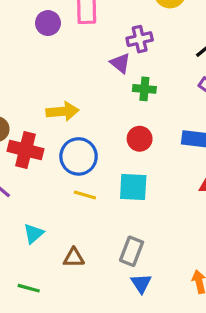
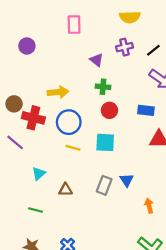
purple circle: (48, 23) -> (27, 46), moved
purple cross: (140, 39) -> (124, 47), moved
green cross: (144, 89) -> (103, 87), moved
blue triangle: (141, 283) -> (127, 180), moved

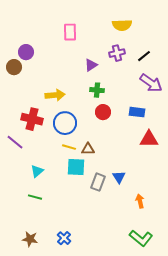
purple triangle: (97, 60) -> (91, 65), turned 48
brown circle: (14, 104) -> (14, 67), moved
cyan square: (105, 142) -> (76, 167), moved
brown triangle: (65, 190) -> (88, 149), moved
green line: (35, 210) -> (35, 197), moved

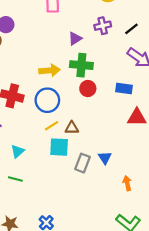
green cross: (97, 90) -> (81, 65), size x1.5
yellow arrow: (55, 95) -> (49, 70), moved
yellow line: (69, 147) -> (52, 126), turned -48

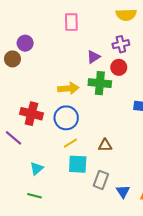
red circle: (88, 89) -> (119, 67), moved
brown triangle: (72, 128) -> (105, 145), moved
blue triangle: (105, 158) -> (123, 192), moved

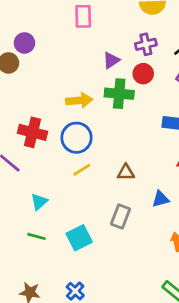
cyan square: (78, 164) -> (79, 238), moved, turned -30
blue triangle: (123, 192) -> (161, 199), moved, turned 48

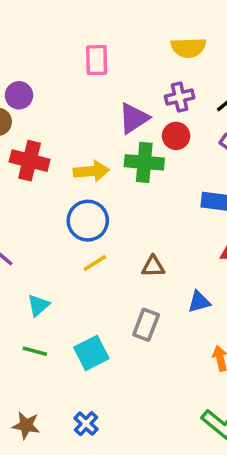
purple triangle: (111, 60) -> (134, 118), size x1.4
red cross: (32, 132) -> (30, 161), moved

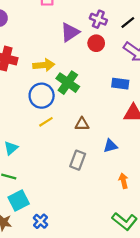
purple cross: (180, 97) -> (98, 19), turned 35
green cross: (144, 162) -> (68, 83), moved, turned 30
cyan square: (91, 353) -> (19, 201), moved

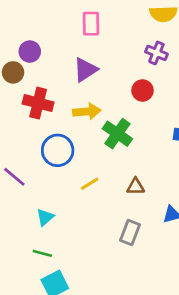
purple triangle: (70, 32) -> (85, 70), moved
red circle: (96, 43) -> (143, 90), moved
blue circle: (42, 96) -> (58, 150), moved

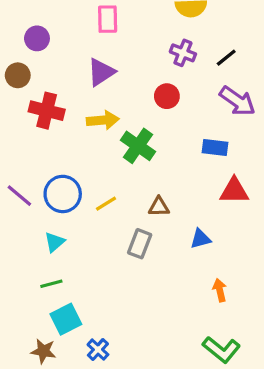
purple circle: (30, 52) -> (37, 38), moved
blue circle: (58, 150) -> (63, 194), moved
gray rectangle: (130, 232) -> (140, 244), moved
green line: (42, 253) -> (51, 284), turned -30

